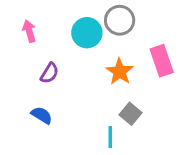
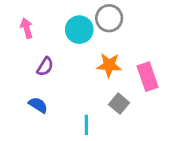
pink rectangle: (162, 61) -> (148, 77), moved
orange star: (120, 72) -> (109, 65), turned -30
cyan line: (110, 137) -> (86, 125), moved

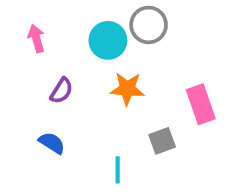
orange star: (109, 65) -> (127, 89), moved
gray square: (119, 104) -> (162, 141), turned 30

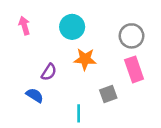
gray circle: (149, 25) -> (132, 36), moved
purple semicircle: (62, 91) -> (49, 72), moved

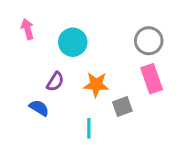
cyan circle: (72, 27) -> (73, 42), moved
orange star: (85, 59) -> (96, 85), moved

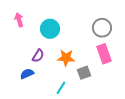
blue semicircle: (39, 108) -> (27, 74), turned -56
cyan line: (89, 128) -> (61, 88), turned 32

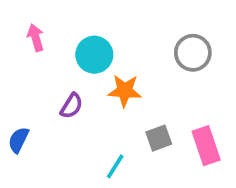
pink rectangle: (104, 54) -> (206, 146), moved
orange star: (66, 58) -> (125, 91), moved
blue semicircle: (27, 74) -> (19, 140), moved, turned -40

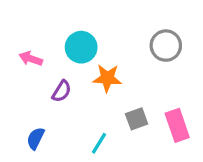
pink arrow: (36, 38) -> (31, 59), moved, turned -55
blue semicircle: (19, 140) -> (36, 138), moved

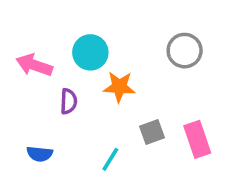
pink arrow: (31, 59) -> (34, 65), size x1.4
purple semicircle: (62, 91) -> (69, 101), turned -30
blue semicircle: (36, 138) -> (40, 154), turned -110

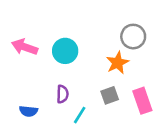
cyan circle: (90, 52) -> (65, 51), moved
orange star: (119, 87) -> (117, 63), moved, turned -30
purple semicircle: (69, 101) -> (63, 94), moved

